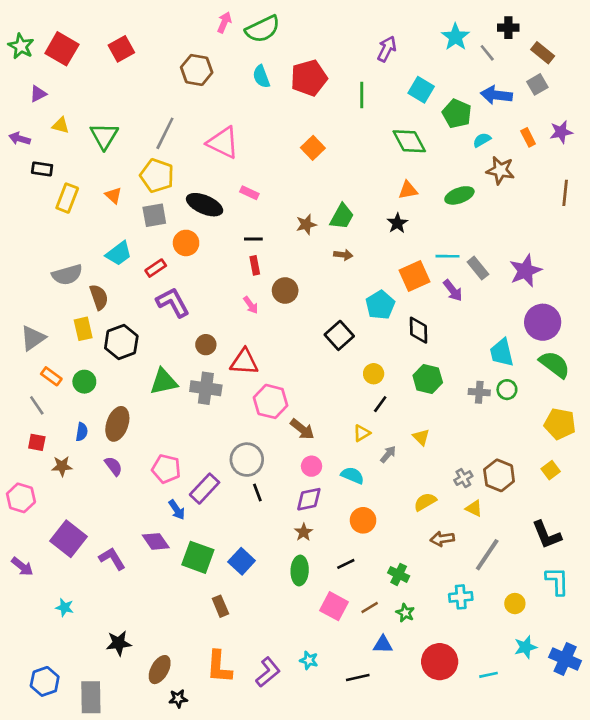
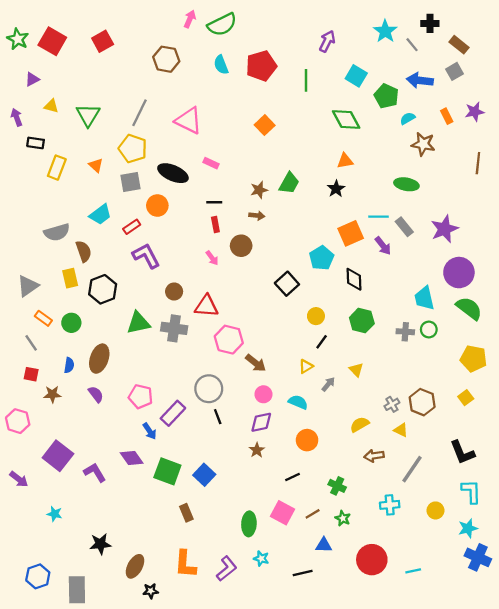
purple arrow: (20, 139) -> (17, 117), turned 54
green ellipse: (459, 195) -> (406, 184), moved, turned 30
brown arrow: (343, 255) -> (257, 216), moved
green ellipse: (300, 570) -> (249, 524), moved
cyan star: (525, 647) -> (468, 528), moved

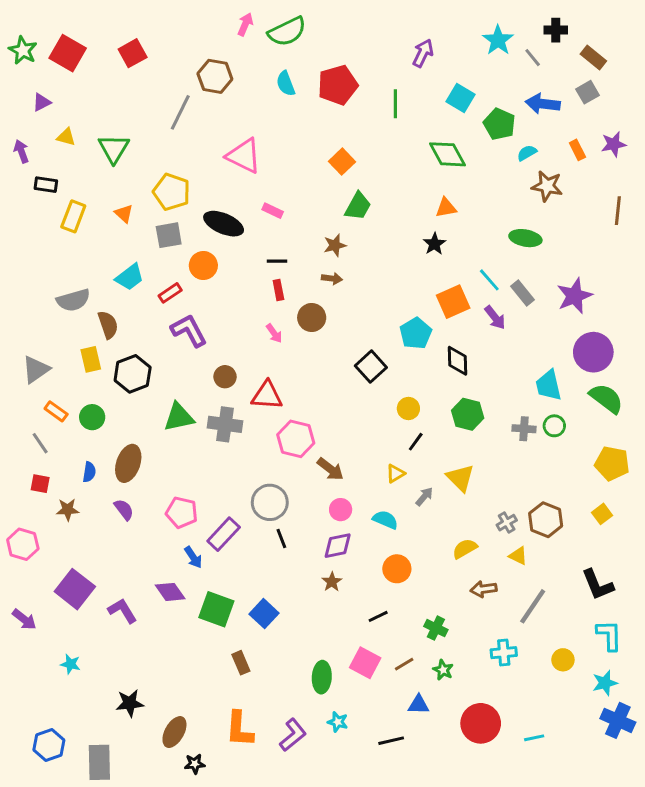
gray line: (139, 113) -> (180, 112), moved
green trapezoid: (289, 183) -> (358, 206), moved
cyan line: (379, 217) -> (489, 280), turned 48
yellow triangle: (356, 370) -> (460, 478), size x1.5

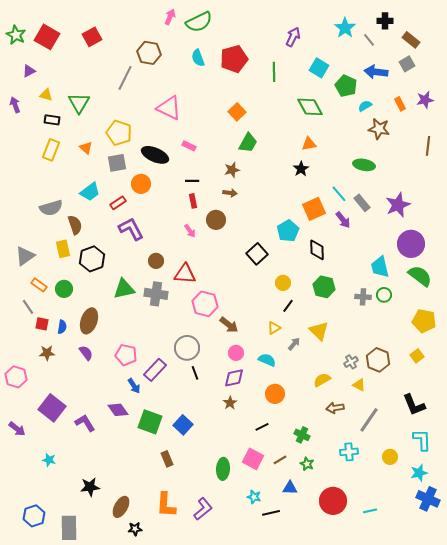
black rectangle: (46, 185) -> (52, 120), moved
red square: (40, 484) -> (42, 324), moved
cyan star: (338, 722) -> (254, 497), moved

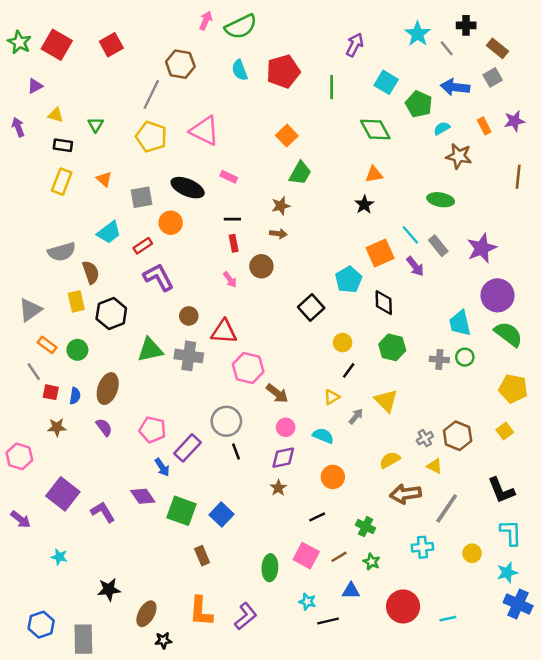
green triangle: (79, 103) -> (96, 125), size x0.6
yellow pentagon: (119, 133) -> (151, 137), moved
brown arrow: (335, 408) -> (405, 494), size x1.4

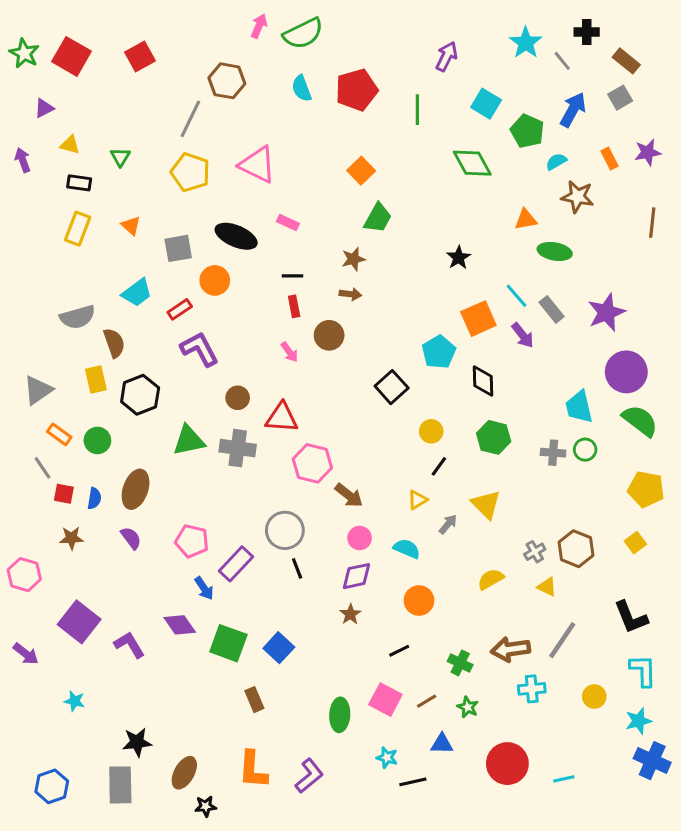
blue arrow: (455, 87) -> (573, 110), turned 112
orange triangle: (374, 174) -> (526, 219), moved
brown arrow: (405, 494) -> (510, 649), moved
gray rectangle: (83, 639) -> (120, 785), moved

